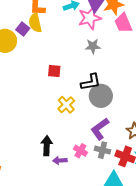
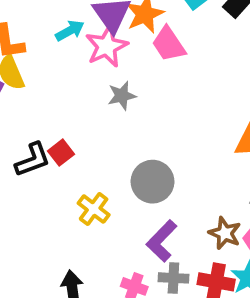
red square: (54, 71) -> (61, 153), turned -32
black L-shape: (91, 82) -> (33, 160), moved

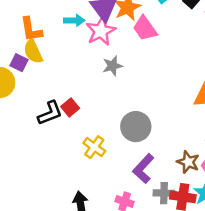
cyan arrow: (70, 31) -> (74, 20), turned 30
gray cross: (173, 278) -> (164, 193), moved

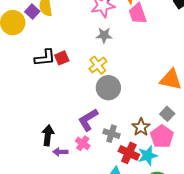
yellow cross: (94, 147) -> (98, 65), moved
purple L-shape: (143, 169) -> (88, 120), moved
gray cross: (164, 193) -> (112, 134), moved

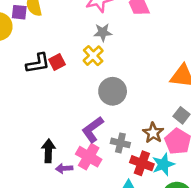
purple square: (32, 12) -> (19, 12), turned -32
yellow cross: (98, 65) -> (93, 56), moved
pink cross: (83, 143) -> (89, 157), size x1.5

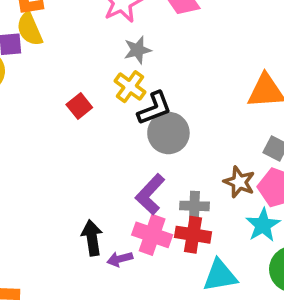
black L-shape: (38, 63) -> (154, 108), moved
red cross: (142, 163) -> (193, 235), moved

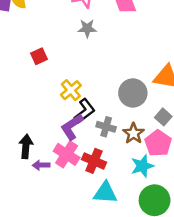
yellow cross: (130, 87) -> (71, 90), moved
black L-shape: (154, 108) -> (85, 111), moved, turned -30
gray circle: (168, 133) -> (133, 93), moved
gray cross: (194, 206) -> (106, 127), moved

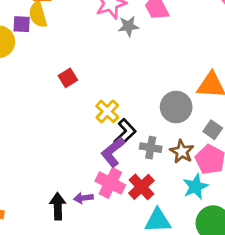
gray star: (87, 28) -> (128, 26), moved
black arrow: (26, 146) -> (58, 206), moved
red cross: (94, 161) -> (141, 187), turned 30

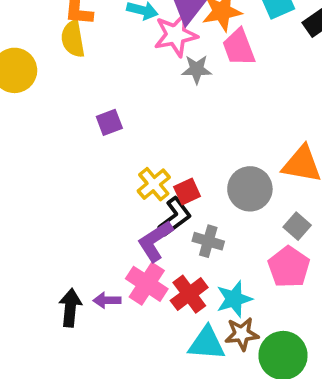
purple square: (22, 24) -> (109, 122), moved, turned -30
red square: (68, 78) -> (187, 192), moved
brown star: (182, 152) -> (242, 334), moved, turned 30
cyan star: (195, 187) -> (234, 299), moved

